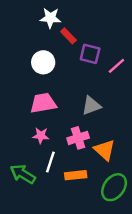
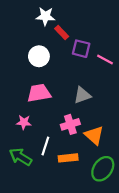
pink line: (116, 66) -> (105, 60), turned 70
pink star: (41, 136) -> (24, 122), moved

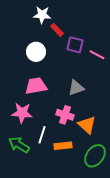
pink star: (24, 122) -> (22, 113), size x1.5
pink cross: (70, 124) -> (65, 115), turned 36

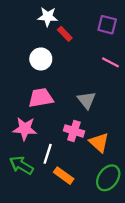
purple square: (75, 45) -> (107, 25), moved
gray triangle: (76, 88) -> (87, 100), turned -48
orange rectangle: (63, 146) -> (64, 176), moved, turned 42

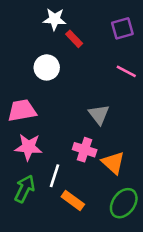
purple square: (107, 25) -> (122, 28), turned -30
pink trapezoid: (41, 98) -> (22, 111), moved
green arrow: (21, 165) -> (25, 189), turned 85

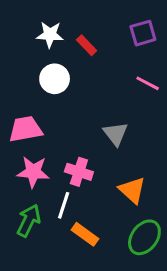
white star: (55, 19) -> (50, 35), moved
pink cross: (85, 150) -> (79, 172), moved

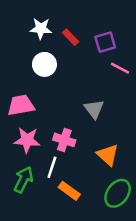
purple square: (143, 33) -> (105, 42), moved

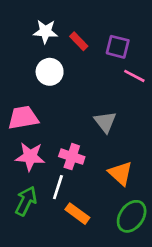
purple square: (105, 42) -> (118, 47), turned 30

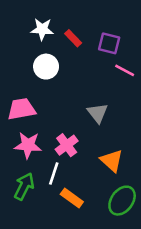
pink cross: (72, 157) -> (67, 145), turned 35

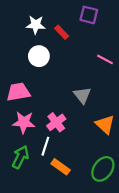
purple square: (109, 43) -> (89, 15), moved
orange triangle: (112, 161) -> (105, 124), moved

